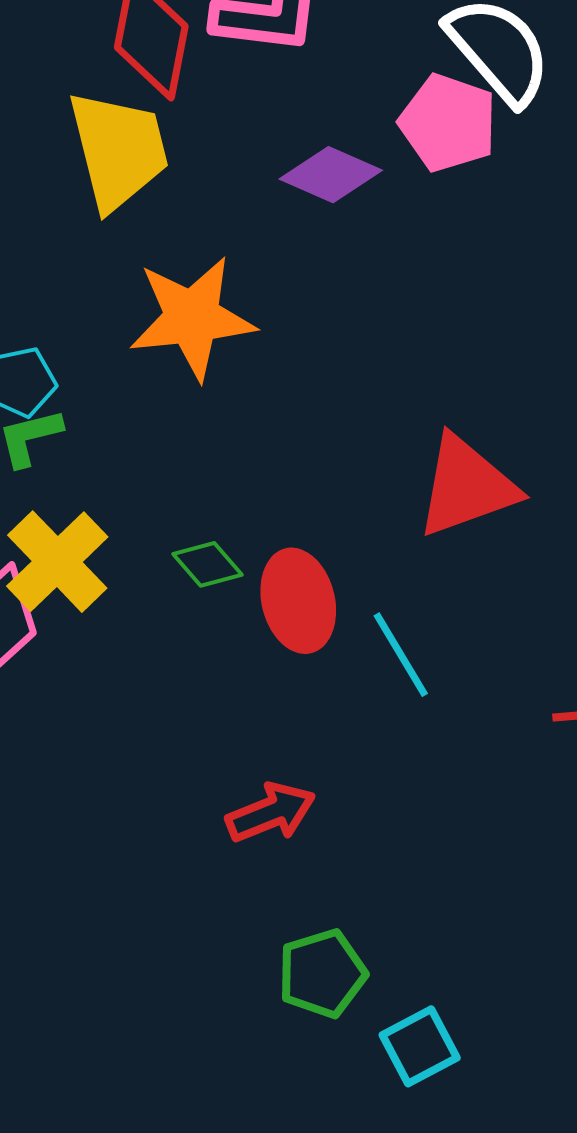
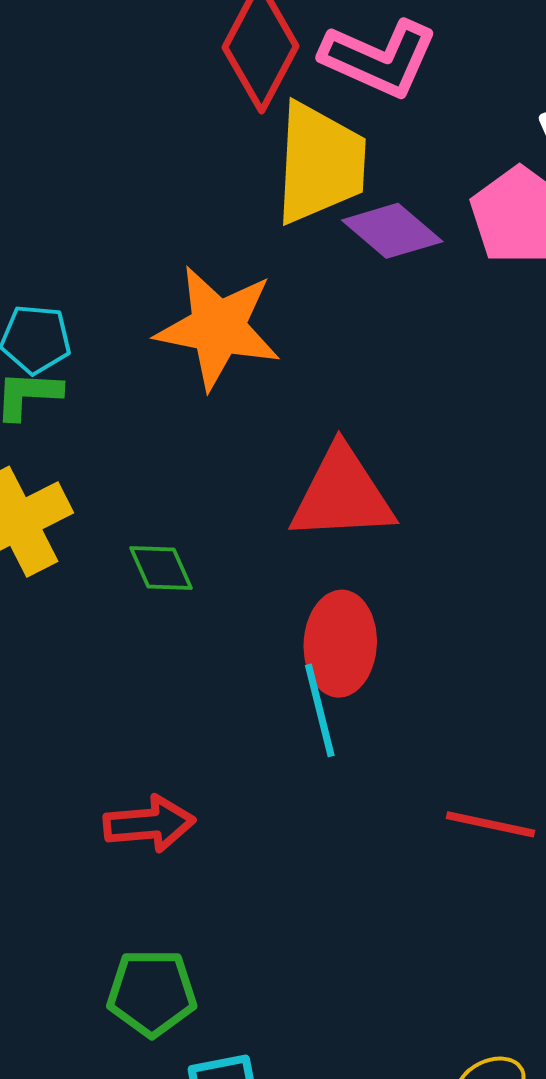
yellow trapezoid: (118, 150) -> (320, 163), moved
red triangle: (467, 486) -> (342, 494), moved
red ellipse: (298, 601) -> (340, 644), moved

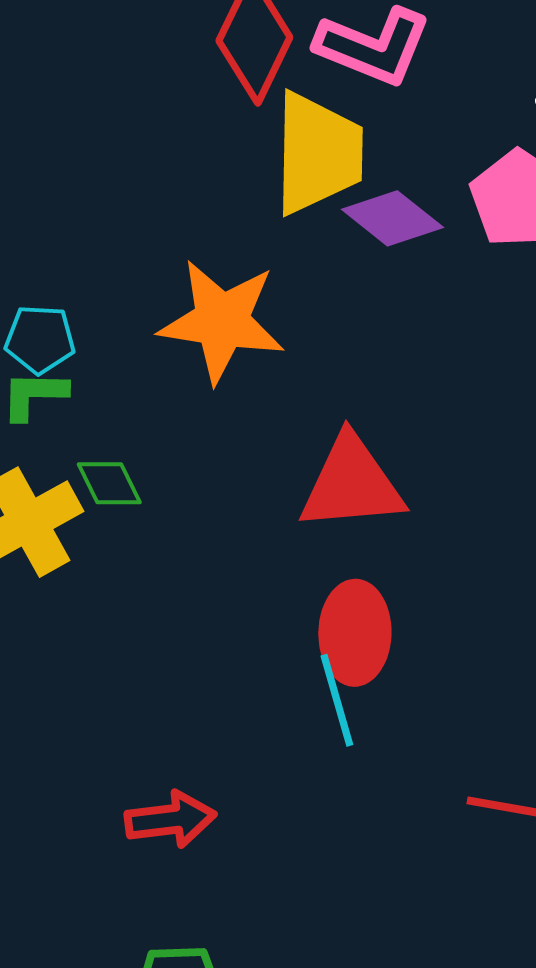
green diamond: (161, 568) -> (109, 483), moved

